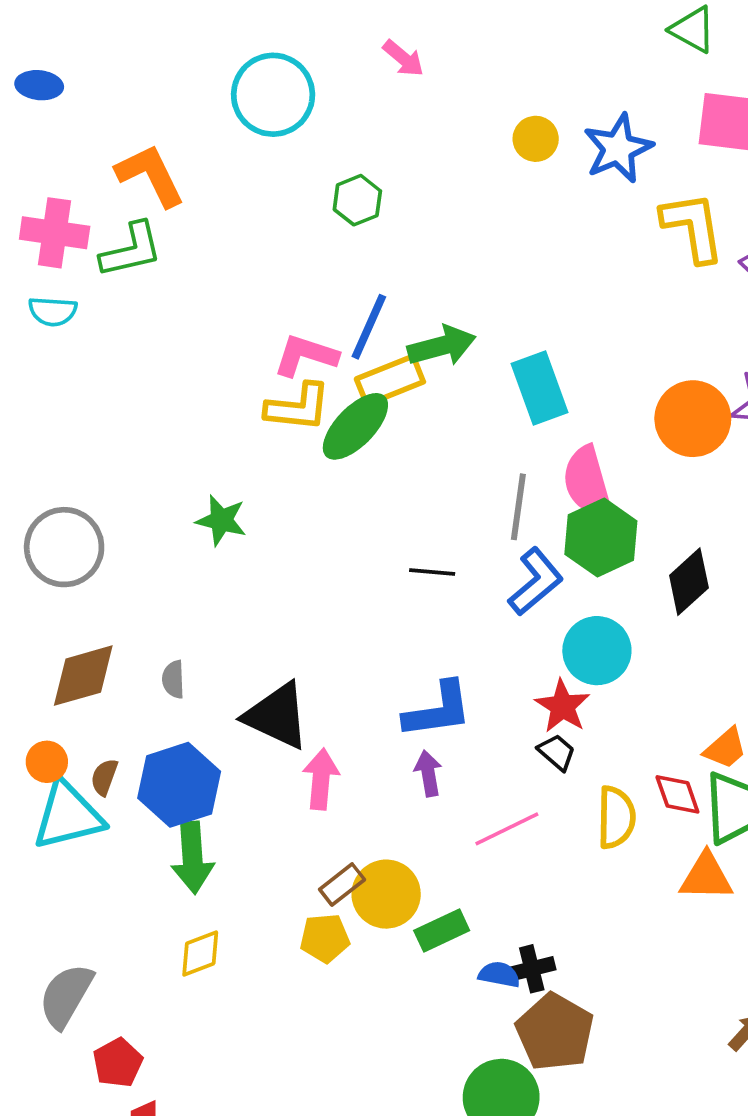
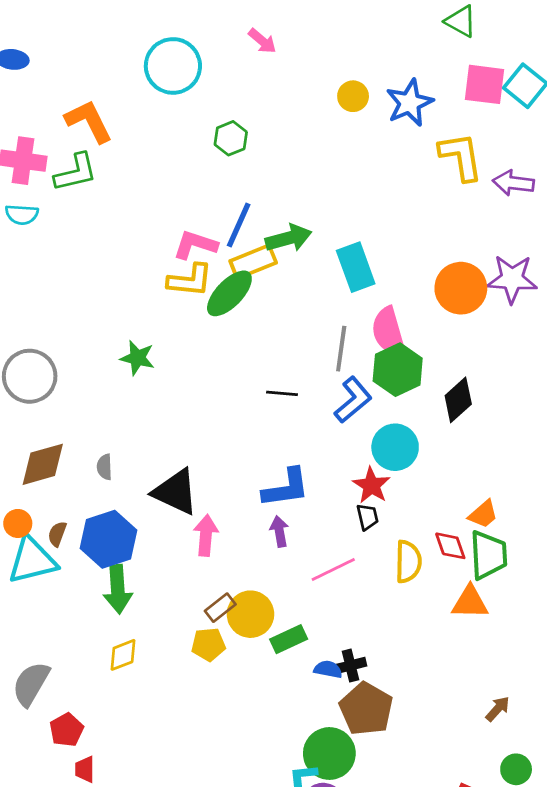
black trapezoid: (557, 752) -> (367, 517), turned 36

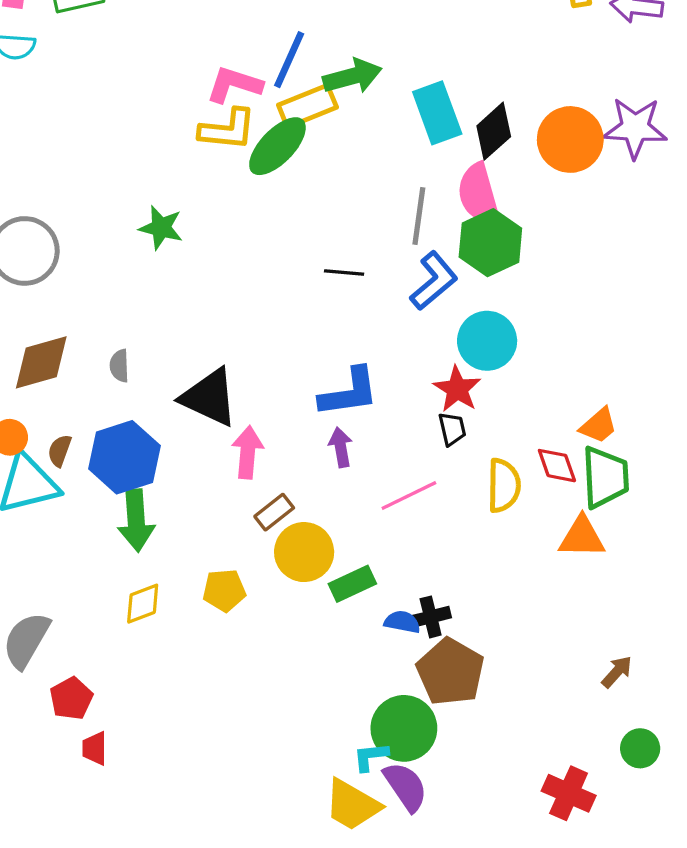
black diamond: (458, 400) -> (494, 131), moved
brown rectangle: (220, 608) -> (274, 512), moved
yellow pentagon: (208, 644) -> (224, 590), moved

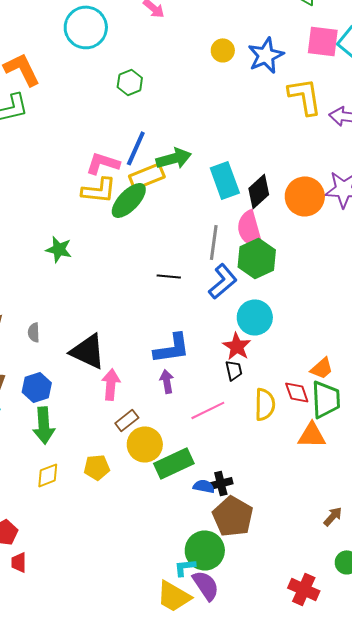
blue hexagon: (124, 457) -> (37, 387), size x0.7
green rectangle: (352, 584) -> (174, 463), size x1.4

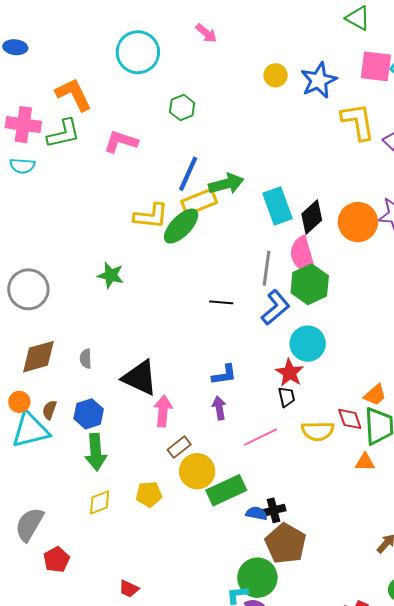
pink L-shape: (103, 163) -> (121, 142), moved
blue L-shape: (172, 348) -> (224, 375), size x0.7
yellow semicircle: (265, 404) -> (318, 431), turned 88
orange triangle: (312, 435) -> (365, 462), size x0.7
red trapezoid: (19, 562) -> (129, 589), moved, turned -65

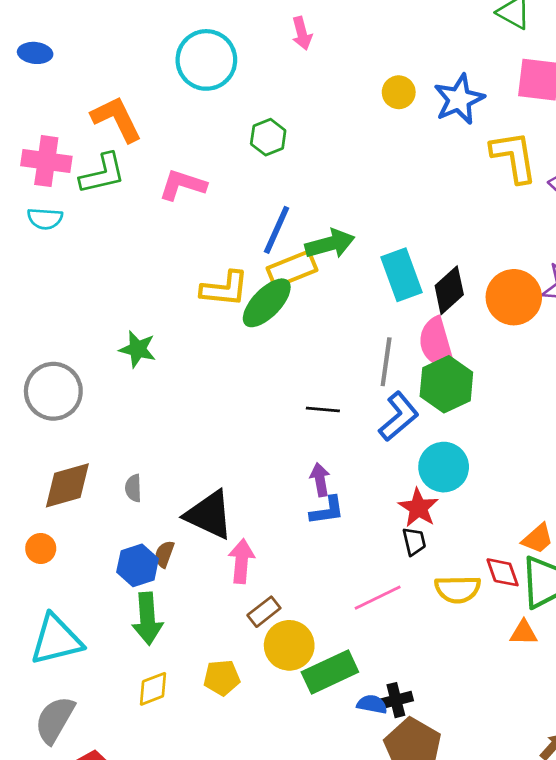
pink arrow: (206, 33) -> (302, 33), turned 35
green star: (111, 275) -> (138, 349), moved
purple arrow: (219, 408) -> (320, 480), moved
brown semicircle: (49, 410) -> (164, 554), moved
cyan triangle: (30, 430) -> (56, 640), moved

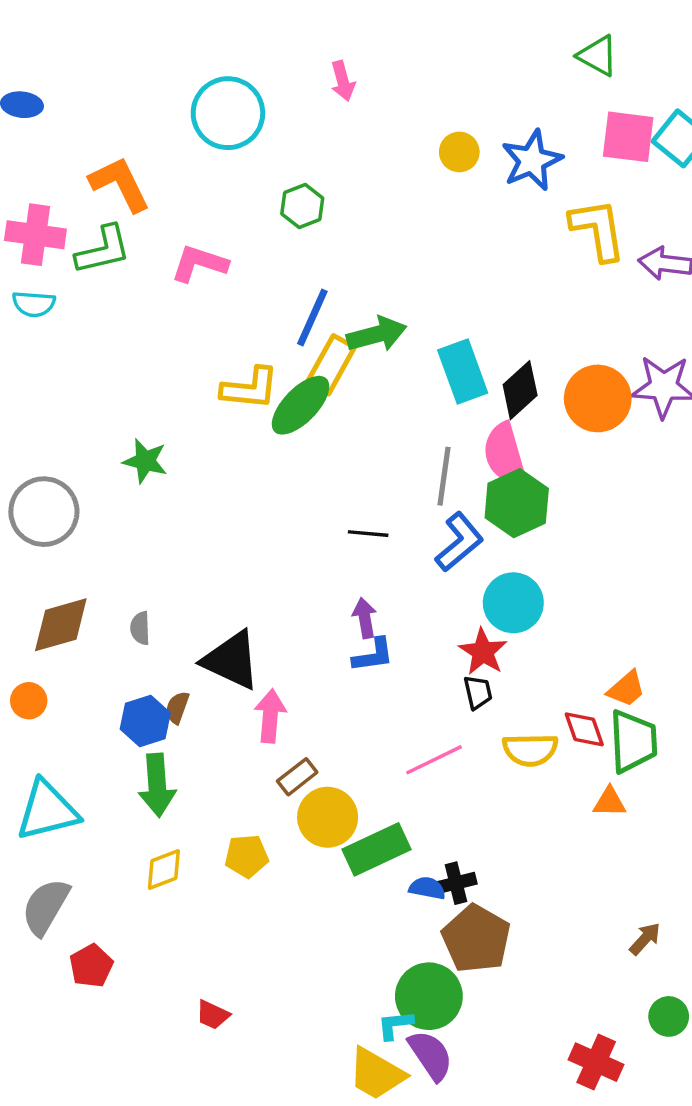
yellow rectangle: (292, 269) -> (331, 365), turned -39

